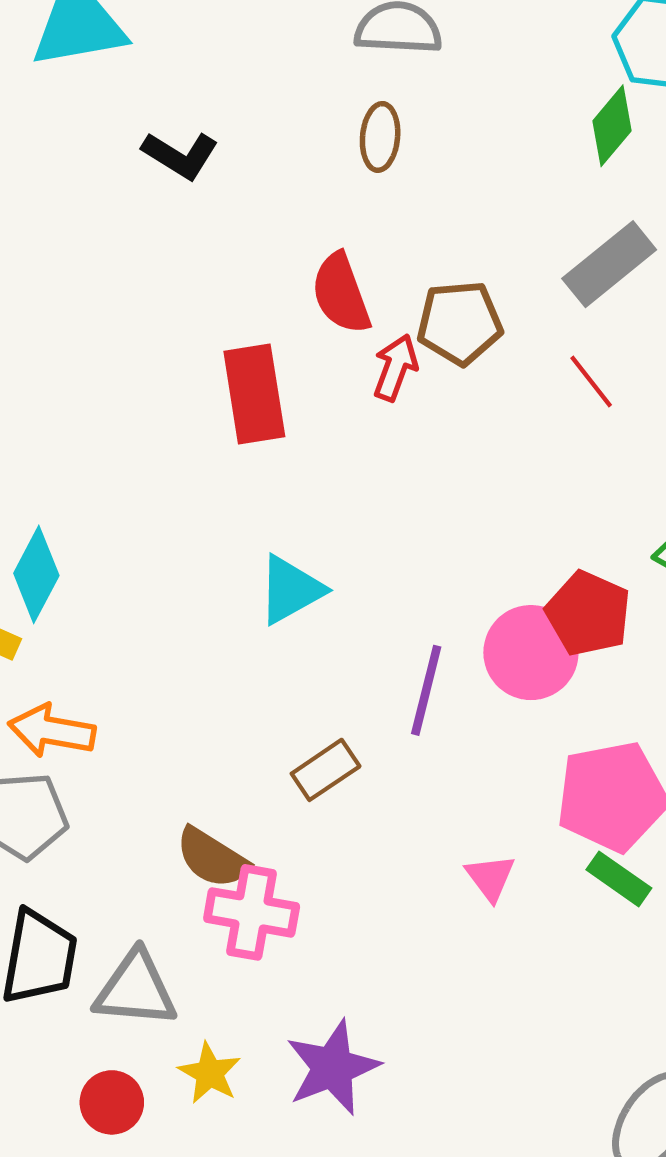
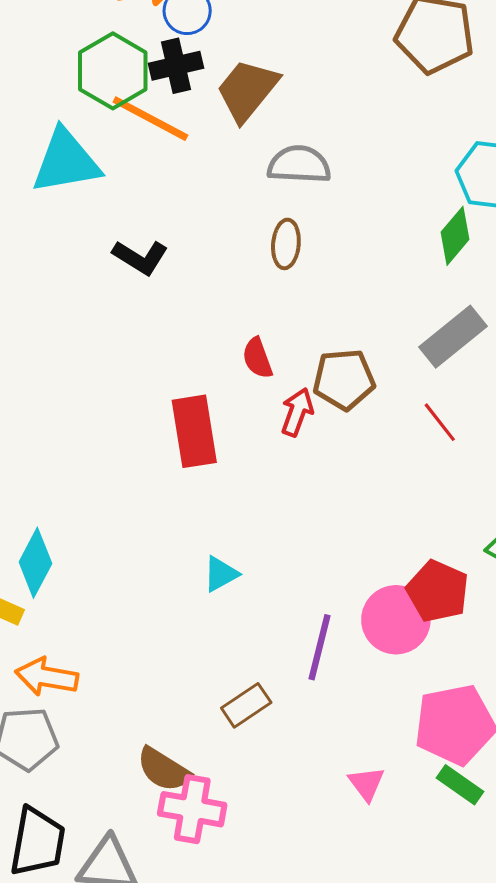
red semicircle: (341, 293) -> (257, 358), size x0.7
cyan triangle: (291, 590) -> (221, 574), size x0.7

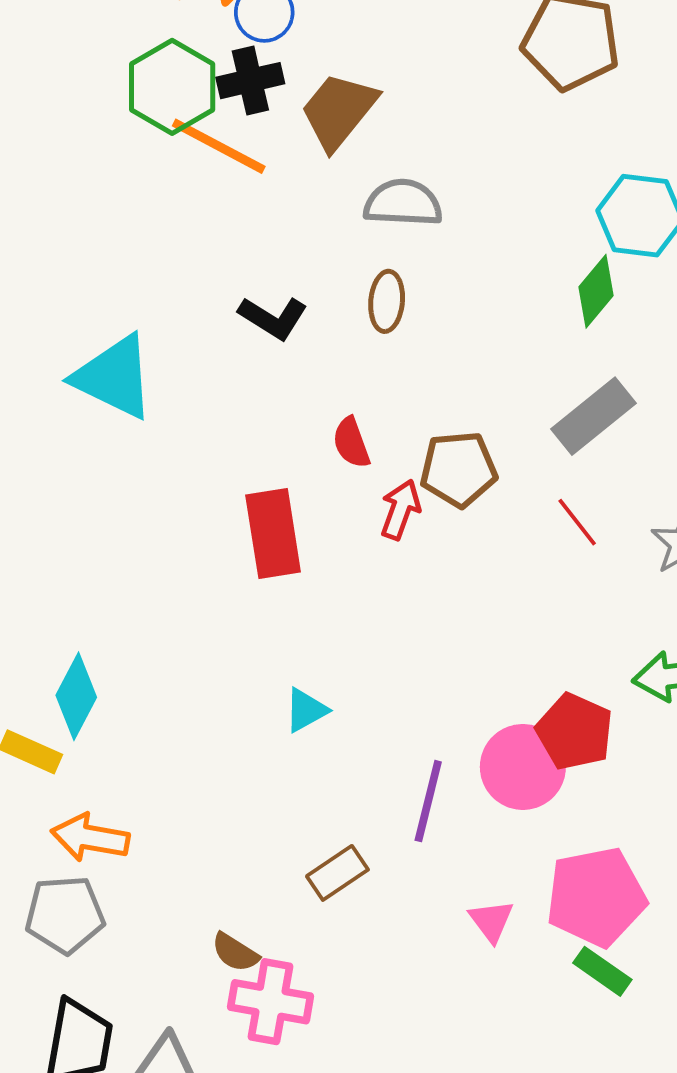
cyan triangle: (66, 161) -> (114, 377), moved, turned 36
black L-shape: (140, 257) -> (273, 318), moved
brown semicircle: (164, 769) -> (235, 952), size x0.7
pink triangle: (366, 784) -> (491, 921), moved

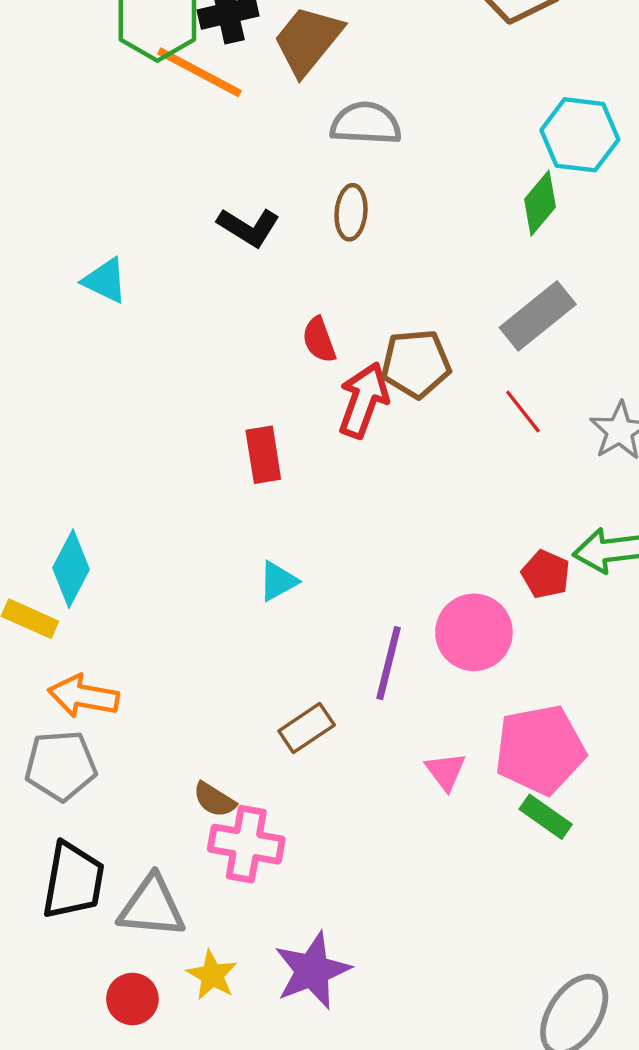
cyan triangle: (114, 377) -> (105, 281), size x0.6
red arrow: (400, 510) -> (364, 400), size x1.4
red rectangle: (273, 534) -> (263, 455), moved, size x0.7
red pentagon: (575, 732) -> (546, 574), moved, size x0.7

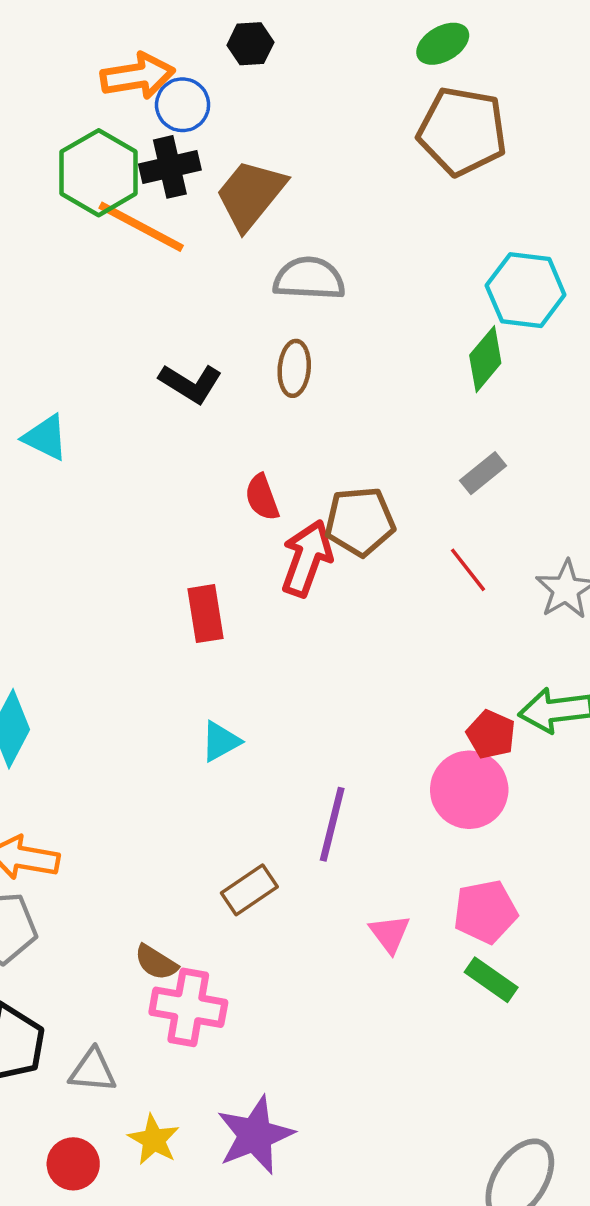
gray rectangle: (538, 316) -> (483, 473), size x0.6
pink circle: (474, 632) -> (469, 790), moved
pink pentagon: (540, 750) -> (485, 912), size x0.7
gray triangle: (152, 907) -> (93, 1071), size x0.7

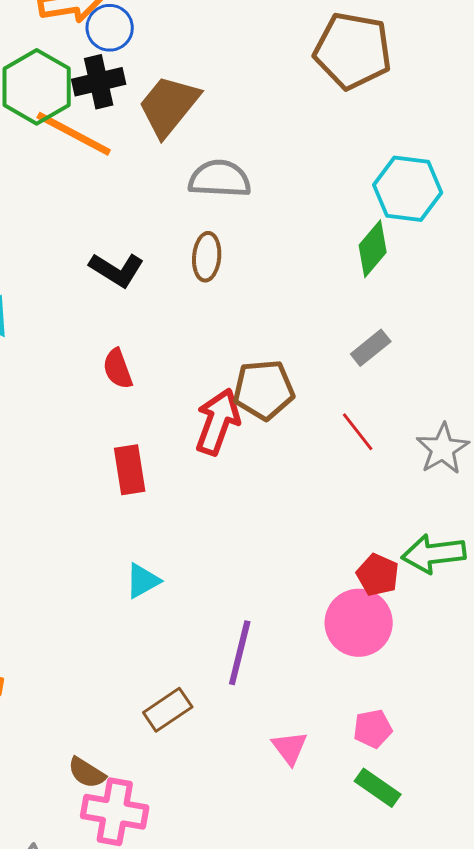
red semicircle: (262, 497) -> (118, 369), moved
pink pentagon: (485, 912) -> (373, 729), size x0.7

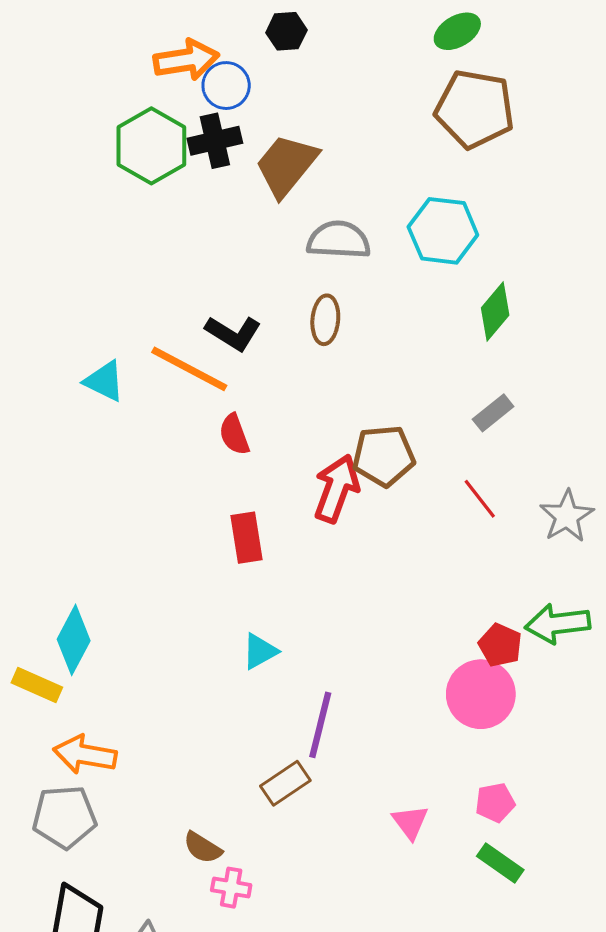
orange line: (74, 134) -> (189, 369), moved
cyan hexagon: (408, 189) -> (443, 231), moved
purple line: (240, 653) -> (320, 725), moved
pink cross: (115, 812) -> (231, 888), size x0.6

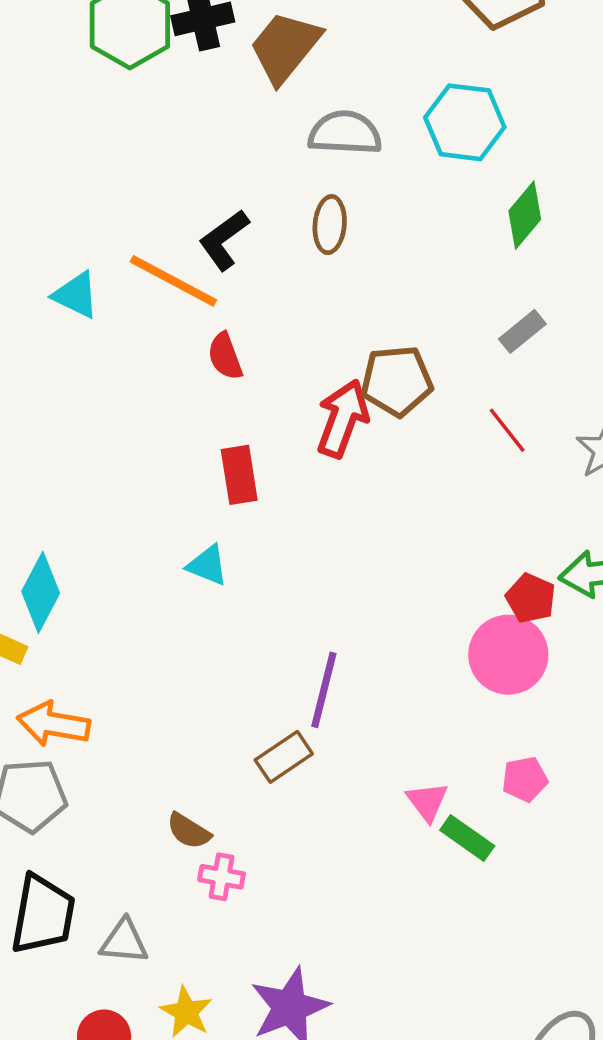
black L-shape: (233, 333) -> (224, 240), turned 112
cyan triangle: (260, 651) -> (207, 565), moved, turned 51
green rectangle: (500, 863) -> (467, 838), moved

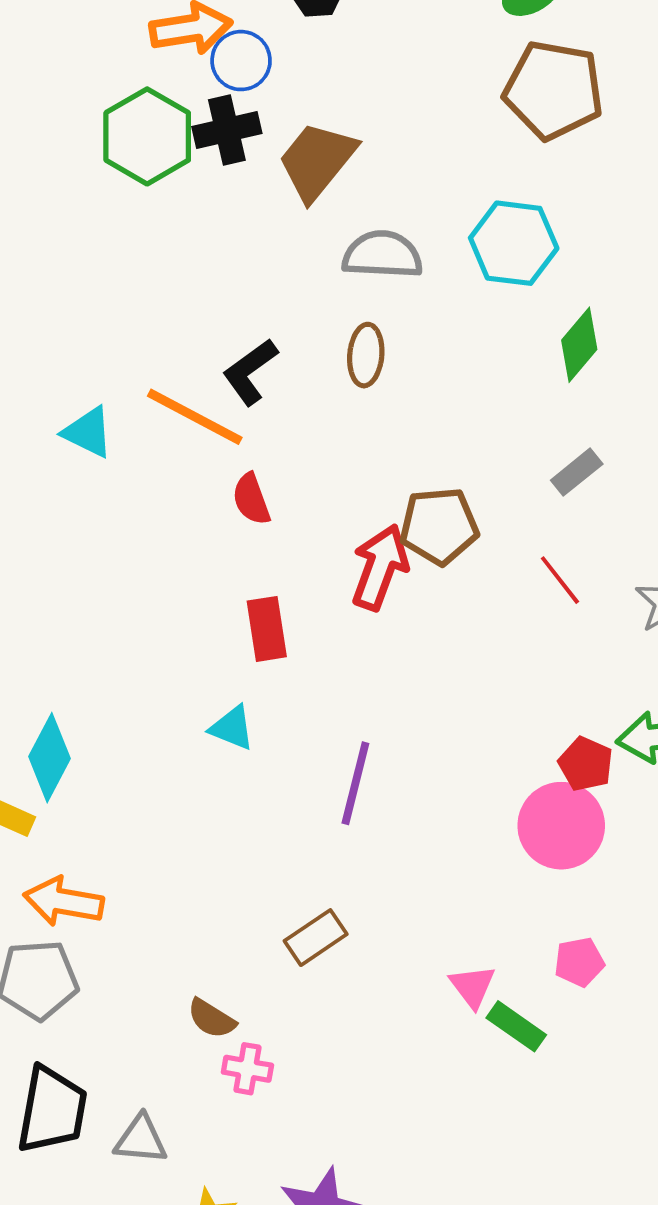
purple line: (324, 690) -> (355, 783), moved

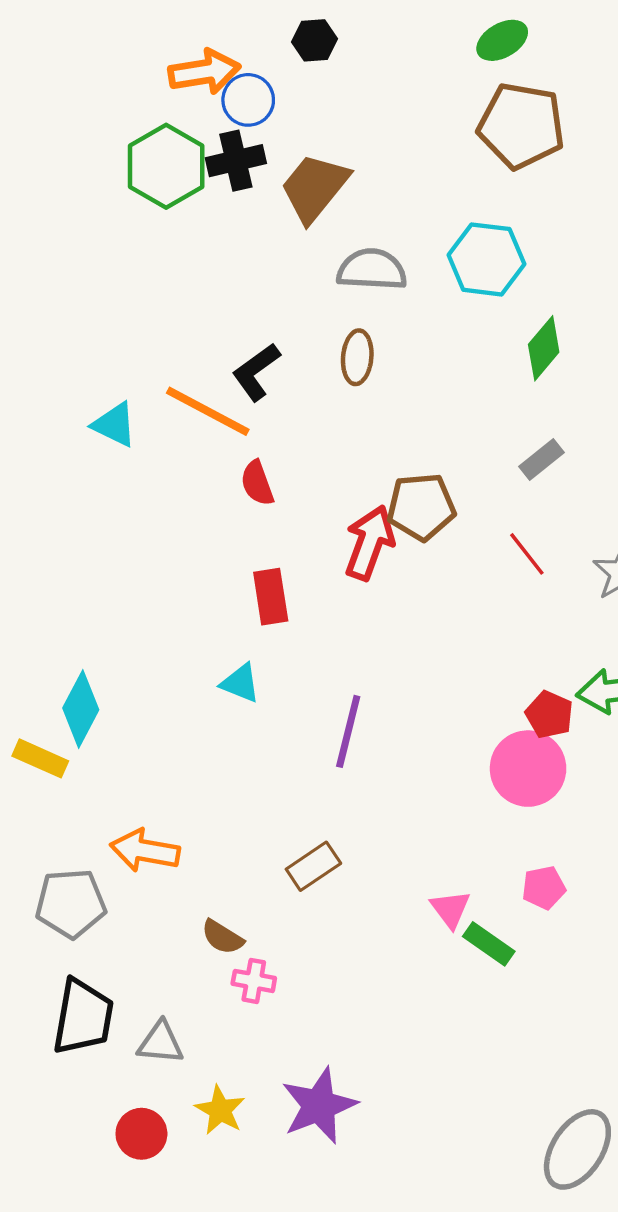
orange arrow: (64, 902) -> (145, 851), moved

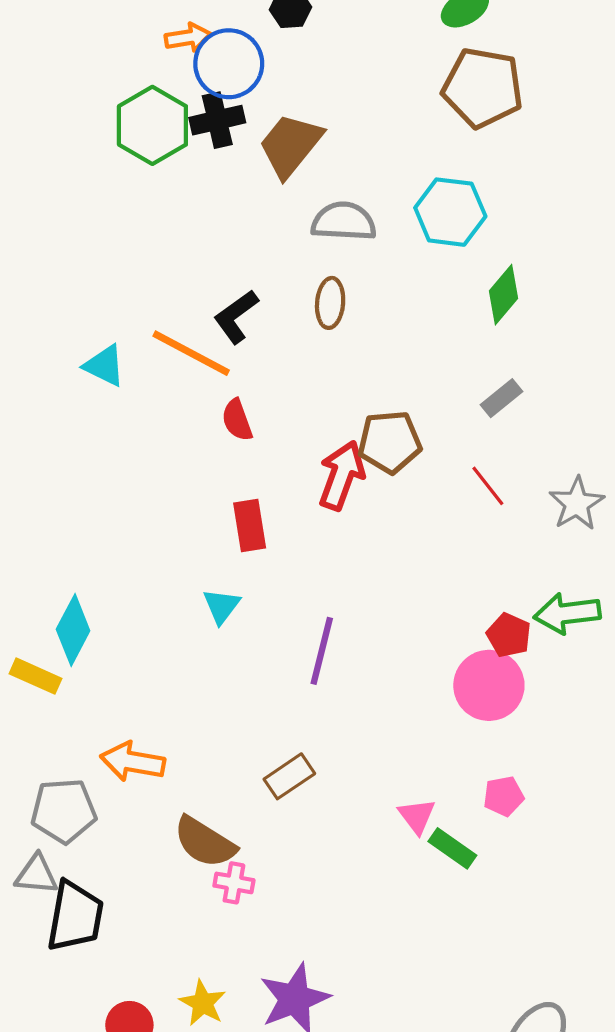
orange arrow: (204, 72) -> (188, 38), size x0.7
blue circle: (248, 100) -> (229, 64), size x1.4
cyan triangle: (240, 683) -> (221, 606), turned 45
brown semicircle: (222, 937) -> (205, 842), size x1.6
gray triangle: (161, 1043) -> (36, 875), moved

